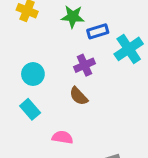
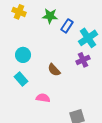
blue rectangle: (98, 31) -> (67, 26), turned -40
purple cross: (84, 65) -> (83, 60), moved

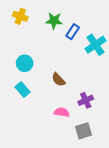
purple cross: (83, 60) -> (86, 100), moved
pink semicircle: (43, 98) -> (62, 112), moved

